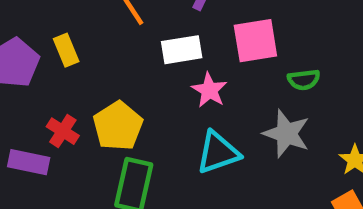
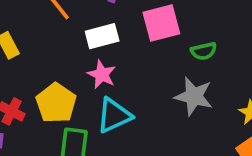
pink star: (209, 90) -> (102, 74), moved
cyan triangle: (218, 153) -> (114, 115), moved

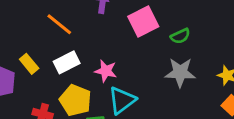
white rectangle: (102, 36) -> (67, 62), moved

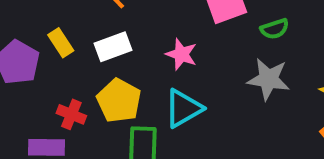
pink star: (106, 71) -> (181, 54), moved

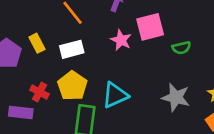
pink star: (181, 54) -> (121, 40), moved
gray star: (268, 79) -> (176, 97), moved

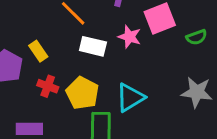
white rectangle: (72, 49) -> (93, 46), moved, turned 35
red cross: (40, 92) -> (48, 86), moved

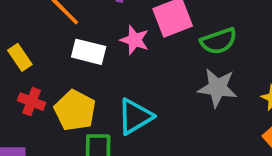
green semicircle: (196, 37) -> (219, 41), size x1.4
gray star: (197, 92) -> (217, 88), moved

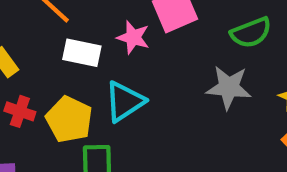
green semicircle: (219, 41) -> (251, 33), moved
cyan triangle: (135, 116) -> (125, 102), moved

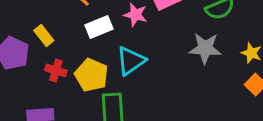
white rectangle: (82, 53) -> (99, 27), turned -32

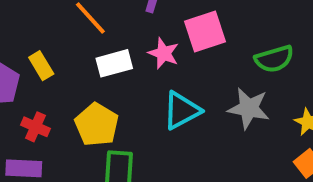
cyan triangle: (131, 61) -> (182, 111), moved
red cross: (56, 70) -> (35, 127), moved

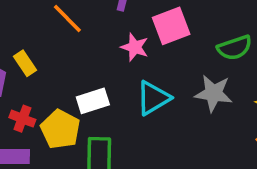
white rectangle: (114, 63) -> (93, 101), moved
yellow pentagon: (97, 125) -> (60, 129), moved

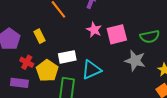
pink square: (171, 26) -> (117, 34), moved
yellow rectangle: (25, 63) -> (40, 36), moved
cyan triangle: (153, 98) -> (91, 70), moved

